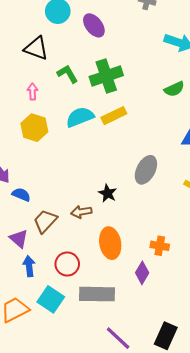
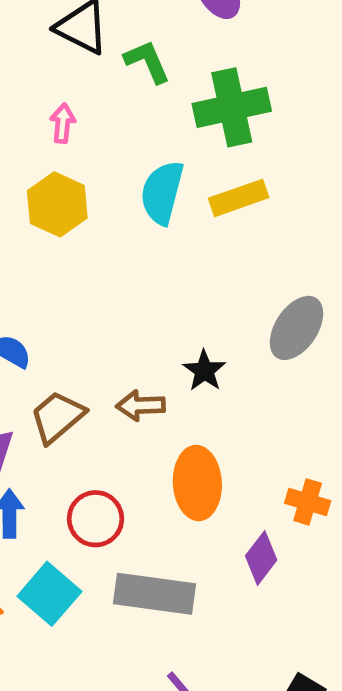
green L-shape: (68, 74) -> (147, 62), moved
cyan semicircle: (80, 117) -> (162, 193), turned -60

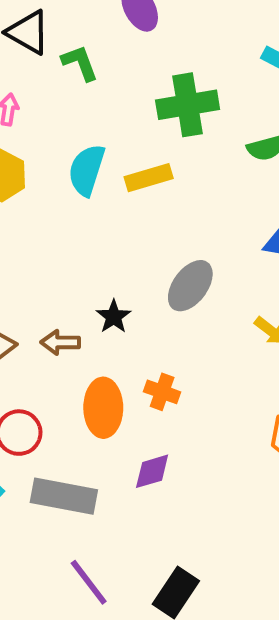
green cross: (232, 107) -> (188, 105), moved
orange cross: (308, 502) -> (162, 392), moved
purple diamond: (261, 558) -> (152, 471), turned 33

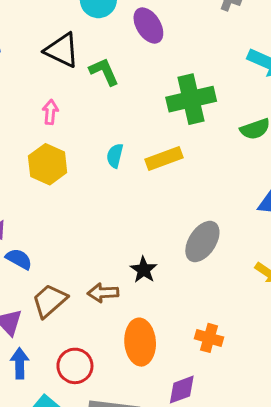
cyan semicircle: (87, 170) -> (115, 156), size x0.6
orange cross: (162, 392) -> (209, 338), moved

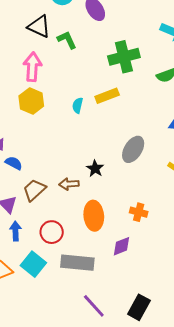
pink arrow: (50, 112) -> (32, 67), size x1.8
cyan semicircle: (115, 156) -> (78, 105), moved

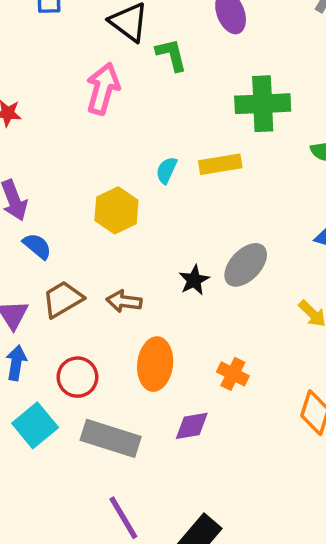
yellow hexagon: (31, 101) -> (116, 210), moved
black star: (95, 169) -> (194, 280), moved

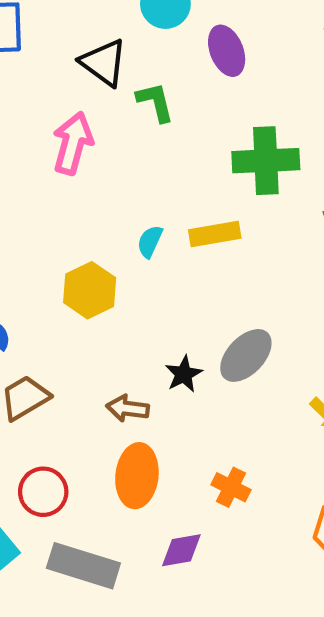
brown arrow: (124, 301) -> (128, 408), moved

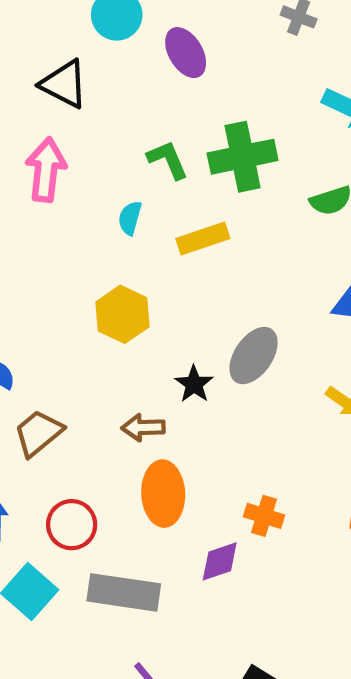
green L-shape: (155, 102) -> (168, 160), moved
cyan semicircle: (150, 242) -> (130, 218), moved
yellow hexagon: (90, 290) -> (123, 314), moved
orange cross: (231, 487) -> (264, 516), moved

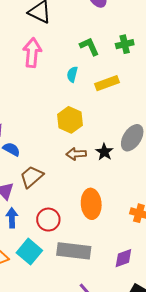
green cross: (243, 157) -> (125, 44), size x0.6
brown arrow: (143, 427) -> (76, 154), moved
purple diamond: (220, 561) -> (123, 258), moved

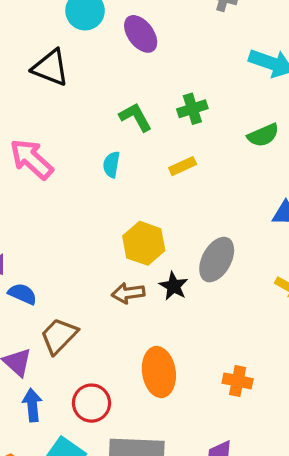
pink arrow: (32, 53) -> (31, 159), moved, turned -48
yellow rectangle: (107, 83) -> (183, 166), moved, size x0.7
yellow hexagon: (70, 120) -> (144, 243), moved

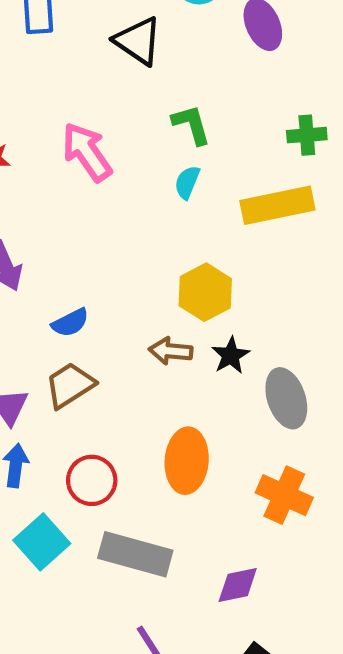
green L-shape: (136, 117) -> (191, 125), moved
yellow rectangle: (183, 166) -> (277, 205), size x2.0
gray ellipse: (217, 260) -> (286, 398), moved, turned -60
blue semicircle: (23, 294) -> (70, 323), moved, turned 116
orange cross: (238, 381) -> (284, 495), size x1.4

